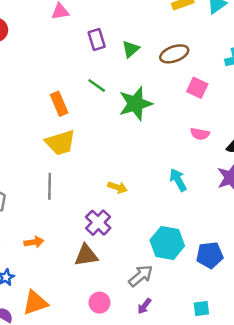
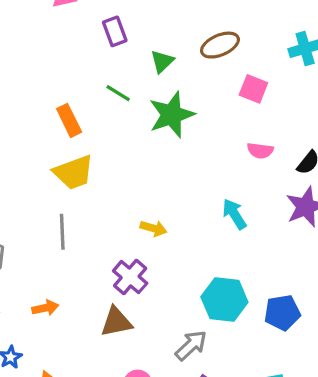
green triangle: (131, 49) -> (162, 61), moved

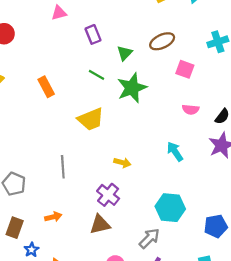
orange rectangle: (69, 120) -> (46, 87), moved
yellow trapezoid: (74, 172) -> (91, 119), moved
blue pentagon: (282, 313) -> (216, 226), moved

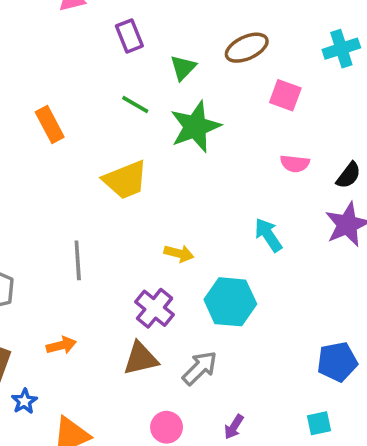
cyan hexagon: (170, 208) -> (230, 302), moved
gray arrow: (149, 238) -> (200, 368), moved

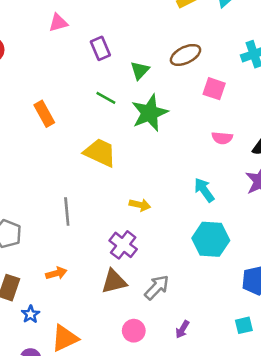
yellow trapezoid: (125, 180) -> (100, 153), turned -132
cyan hexagon: (230, 302) -> (211, 239), moved

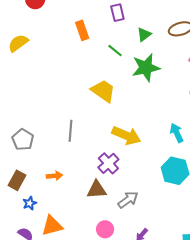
orange rectangle: (44, 114) -> (82, 30), moved
yellow arrow: (140, 205) -> (126, 135), size x1.8

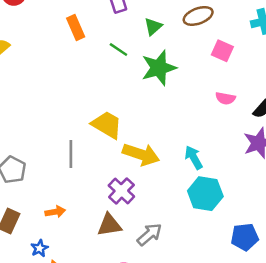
yellow trapezoid: (103, 91) -> (107, 125), moved
cyan arrow: (177, 133) -> (194, 157), moved
blue star: (30, 203) -> (39, 248), moved

